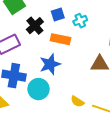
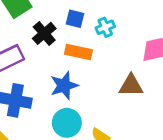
blue square: (58, 14) -> (75, 19), turned 32
cyan circle: (38, 89) -> (67, 123), moved

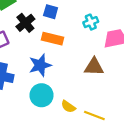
cyan cross: (105, 27) -> (91, 22), moved

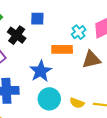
cyan cross: (91, 22) -> (79, 32), moved
orange rectangle: (52, 39) -> (62, 49), moved

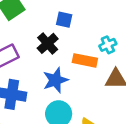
black cross: (17, 35) -> (48, 43), moved

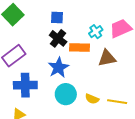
black cross: (48, 43) -> (58, 38), moved

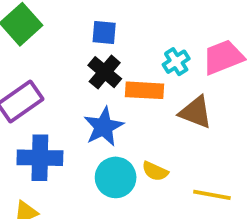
brown triangle: (107, 58) -> (196, 112), turned 30
yellow semicircle: (92, 99) -> (155, 171), moved

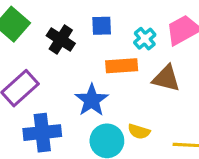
blue square: (104, 32) -> (102, 26), moved
black cross: (105, 72) -> (61, 39), moved

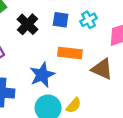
cyan cross: (145, 39) -> (88, 20), moved
yellow semicircle: (139, 132) -> (74, 105), turned -77

